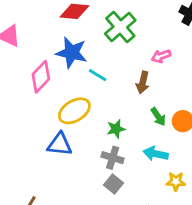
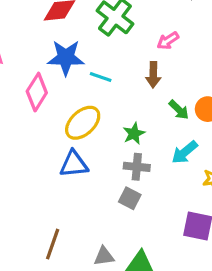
cyan arrow: (156, 154) -> (185, 152), turned -40
gray square: (113, 184) -> (130, 198), moved

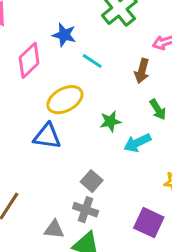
blue star: (66, 58) -> (64, 35), size x0.7
cyan arrow: (185, 152) -> (137, 143), moved
gray cross: (137, 167) -> (86, 210), moved

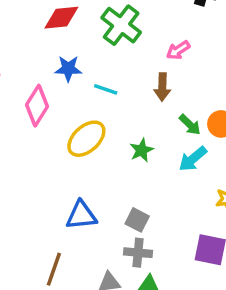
blue triangle: (47, 136) -> (81, 215), moved
cyan arrow: (137, 143) -> (193, 159), moved

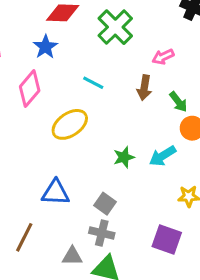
blue star: (68, 69) -> (45, 47), moved, turned 30
green arrow: (190, 125) -> (178, 102), moved
green star: (142, 150) -> (124, 157), moved

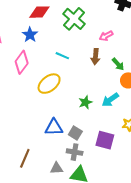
blue triangle: (55, 193) -> (54, 127), moved
purple square: (167, 240) -> (105, 140), moved

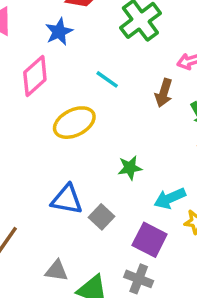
cyan arrow: (110, 100) -> (170, 198), moved
gray cross: (75, 152) -> (139, 279), moved

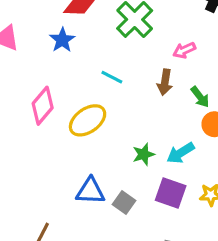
pink diamond: (35, 76) -> (43, 106), moved
cyan arrow: (170, 198) -> (180, 153), moved
purple square: (150, 240) -> (171, 193), moved

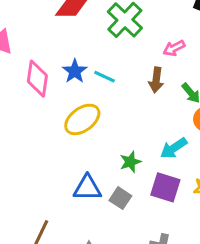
blue star: (62, 40) -> (75, 71), moved
pink diamond: (43, 106) -> (37, 79), moved, turned -30
green star: (144, 154) -> (130, 162), moved

